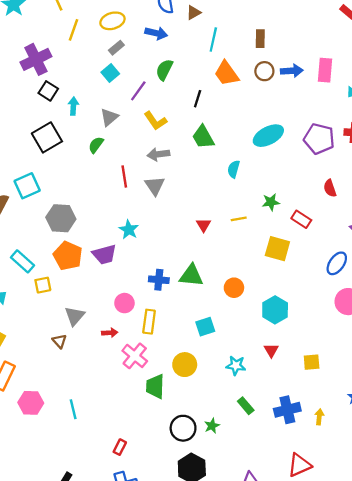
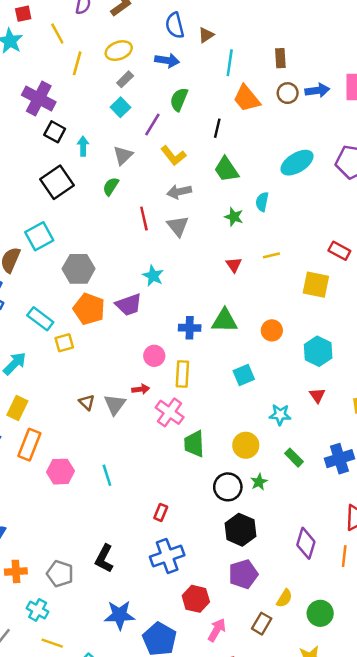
purple cross: (36, 59) -> (39, 98), turned -32
green star: (271, 202) -> (234, 217), moved, turned 30
gray triangle: (75, 316) -> (115, 404), moved
yellow circle: (185, 365) -> (246, 445), moved

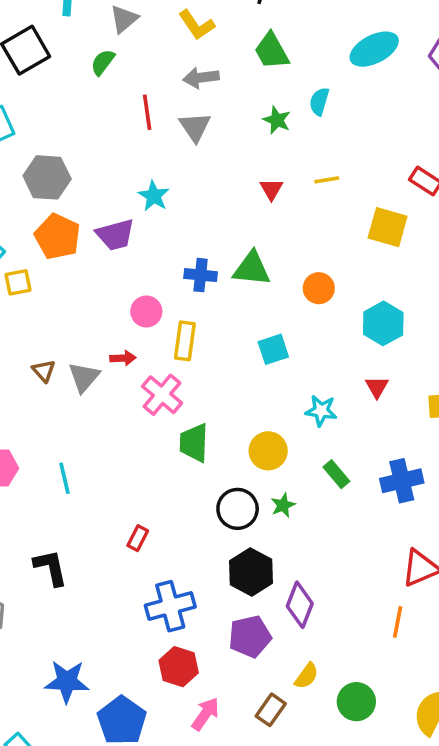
purple diamond: (306, 543) -> (300, 605), moved
blue cross: (167, 556) -> (170, 606), moved
black L-shape: (104, 559) -> (51, 568), moved, turned 136

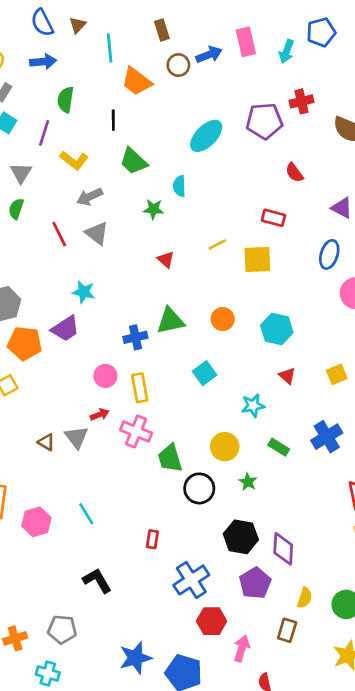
yellow line: (327, 180) -> (217, 245), moved
black circle: (238, 509) -> (199, 488), moved

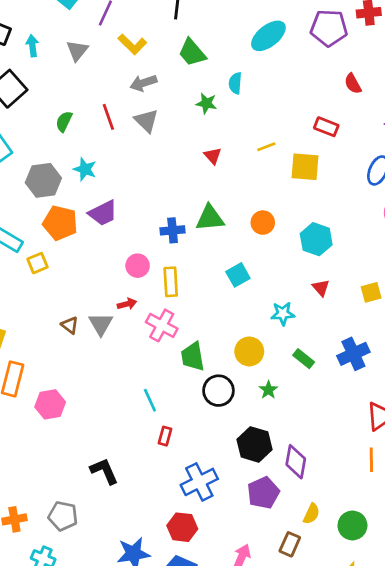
green semicircle: (16, 209) -> (64, 121), moved
cyan star: (84, 292) -> (85, 169), moved
cyan line: (86, 514) -> (150, 400), moved
red hexagon: (212, 621) -> (182, 527), moved

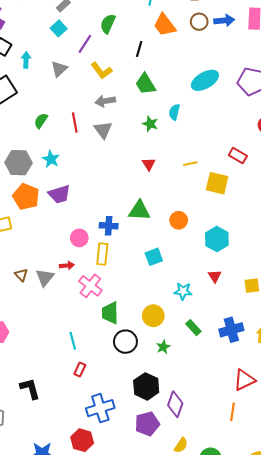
blue cross: (173, 230) -> (109, 226), moved

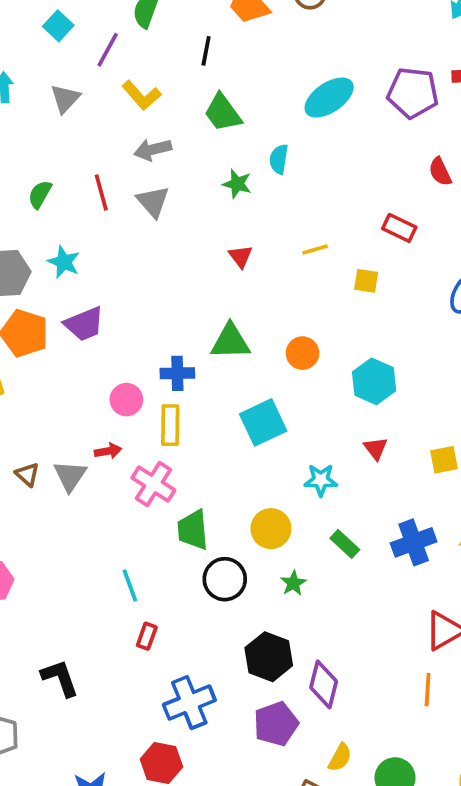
yellow square: (217, 183) -> (366, 281), size x0.6
cyan square: (154, 257) -> (263, 422), size x1.4

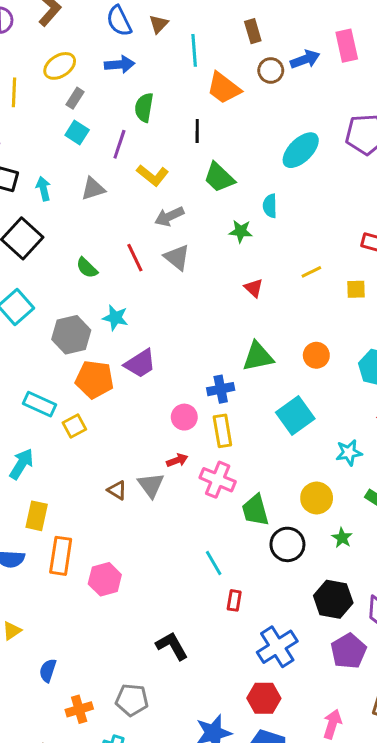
gray triangle: (65, 99) -> (93, 189), turned 40
green semicircle: (40, 194) -> (87, 268), turned -65

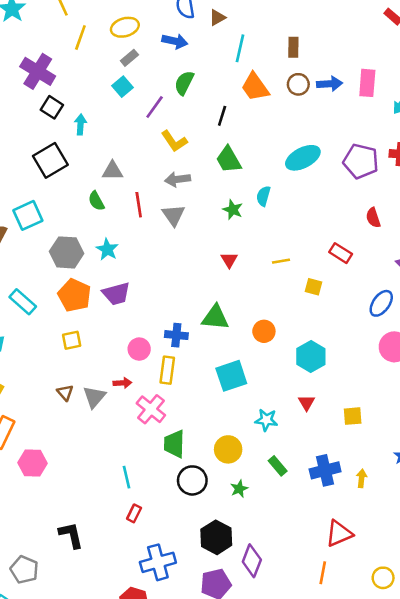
gray triangle: (93, 189) -> (113, 171), moved
yellow square: (74, 426) -> (72, 340), moved

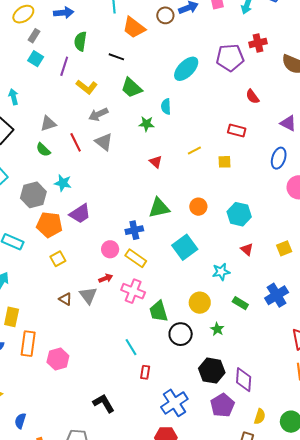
black line: (222, 116) -> (116, 57), turned -70
yellow rectangle: (167, 370) -> (136, 258), turned -45

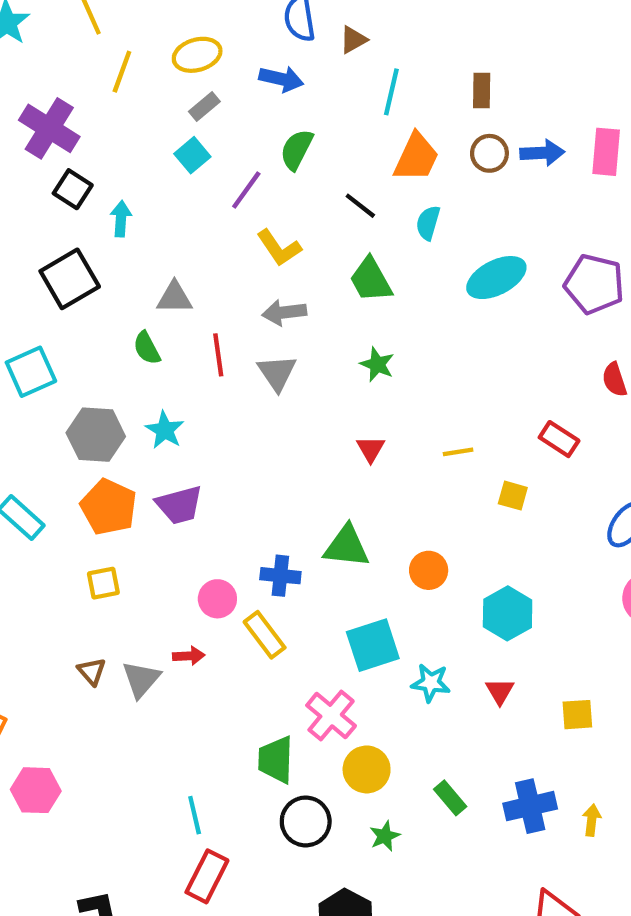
orange trapezoid: (134, 28) -> (416, 157), turned -120
cyan semicircle: (166, 106) -> (428, 223), moved
cyan star: (221, 272) -> (431, 683), moved
pink cross: (133, 291) -> (331, 716), moved
red rectangle: (145, 372) -> (207, 876), size x1.6

